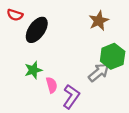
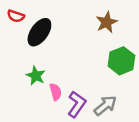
green star: (33, 70) -> (36, 76), turned -30
gray arrow: (99, 72) -> (105, 106), moved

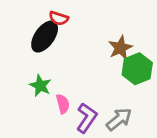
red semicircle: (16, 16) -> (59, 18), moved
brown star: (107, 22) -> (120, 48), moved

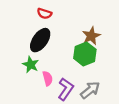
black ellipse: (45, 36) -> (40, 40), moved
green hexagon: (137, 69) -> (85, 54), moved

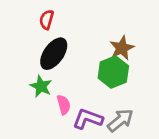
red semicircle: (44, 14) -> (47, 20), moved, turned 88
purple L-shape: (66, 89) -> (88, 119), turned -105

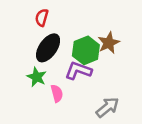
green hexagon: (113, 72) -> (86, 50), moved
purple L-shape: (88, 119) -> (78, 71), moved

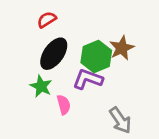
red semicircle: (42, 18) -> (47, 20), turned 42
gray arrow: (107, 107) -> (120, 120), turned 95

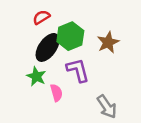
green hexagon: (96, 57) -> (70, 36), moved
purple L-shape: (88, 79) -> (78, 70), turned 56

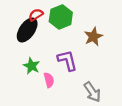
green hexagon: (70, 36) -> (61, 17), moved
black ellipse: (48, 47) -> (27, 30), moved

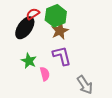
brown star: (93, 37) -> (60, 31), moved

